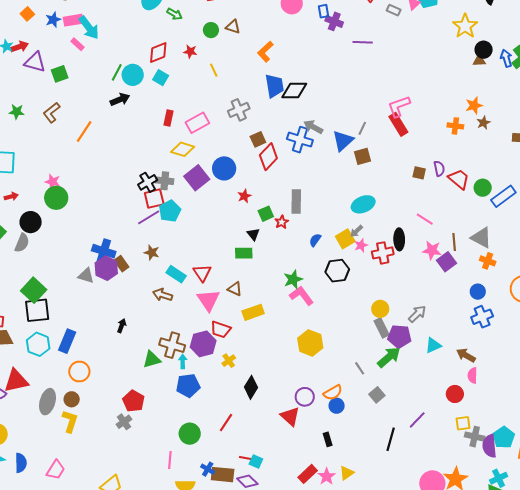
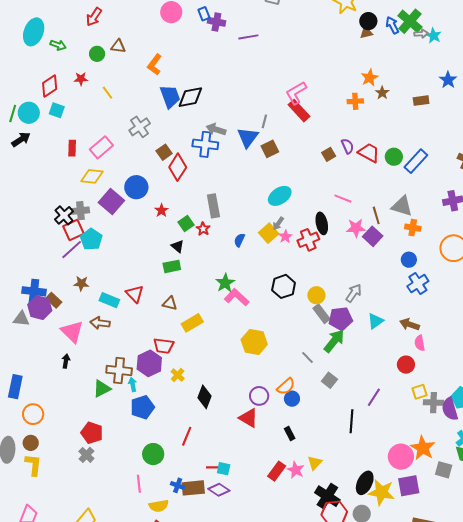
brown square: (419, 173) -> (329, 154), turned -32
black hexagon: (337, 271) -> (284, 286), moved
pink triangle: (208, 300) -> (72, 332), moved

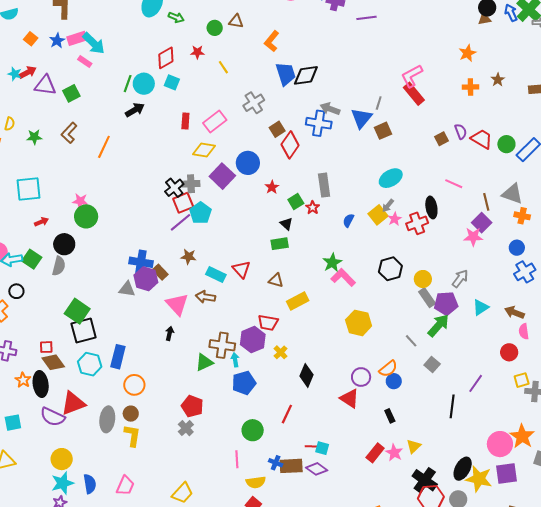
orange star: (370, 78) -> (467, 53), moved
pink star: (356, 228) -> (473, 237), moved

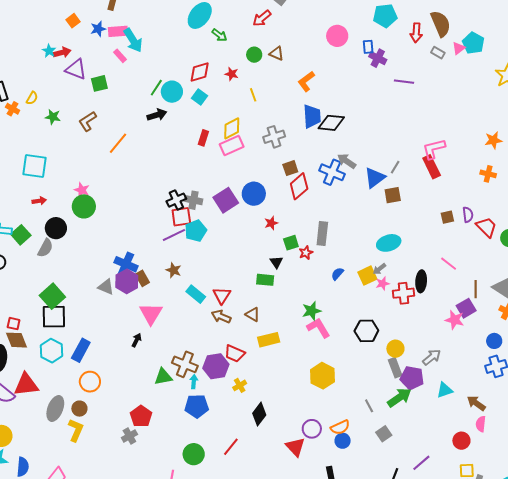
yellow diamond: (204, 150) -> (232, 128), moved, turned -50
brown arrow: (205, 297) -> (221, 317), moved

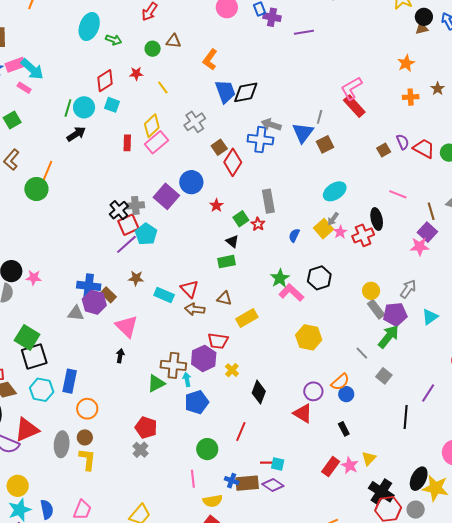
pink star: (82, 190) -> (34, 278), moved
green circle: (84, 206) -> (36, 189), moved
black hexagon: (366, 331) -> (319, 278), moved

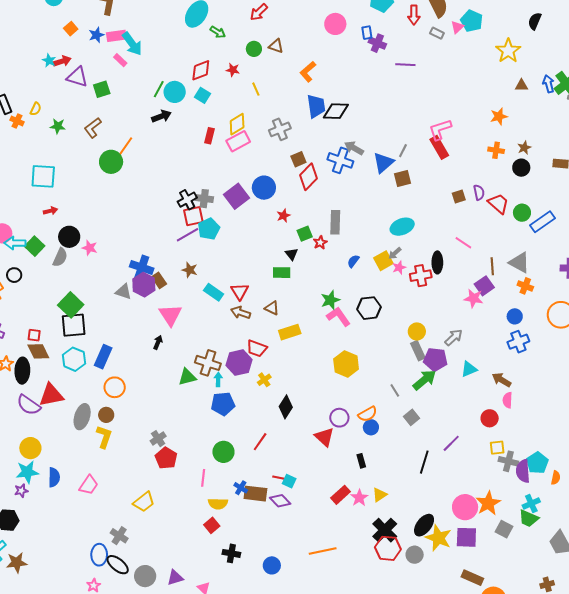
black circle: (424, 17) -> (521, 168), moved
red pentagon: (146, 428) -> (166, 458), moved

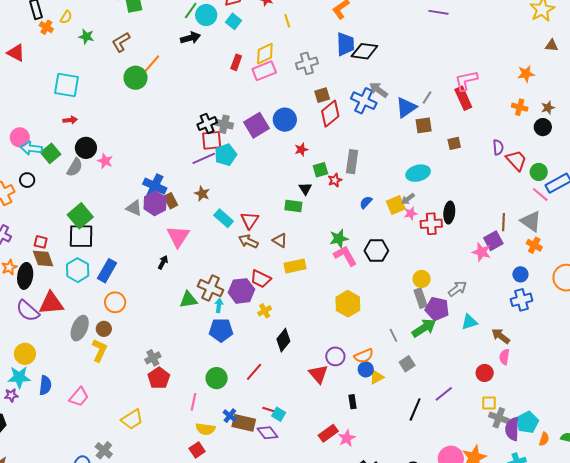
brown square: (459, 196) -> (454, 143), moved
pink line: (463, 243) -> (540, 194), moved
yellow triangle: (380, 495) -> (377, 377), moved

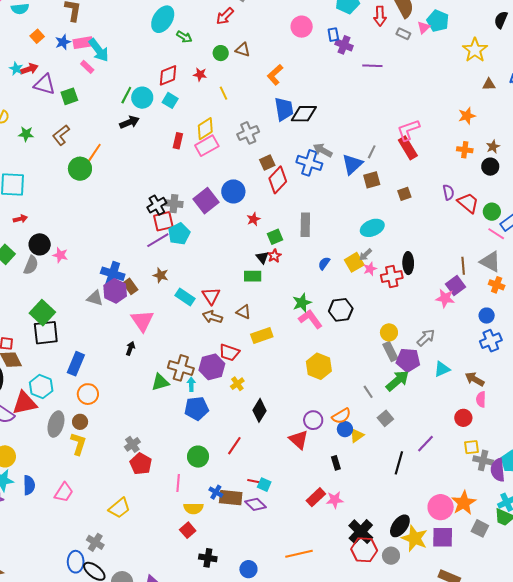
red star: (335, 180) -> (274, 256), moved
cyan hexagon: (78, 270) -> (41, 387), moved
pink star: (347, 438) -> (335, 500), turned 30

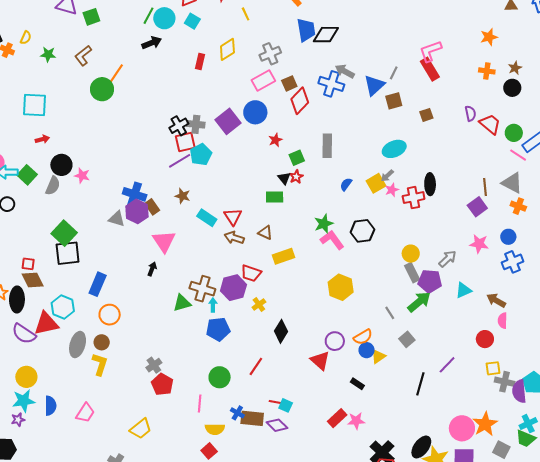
pink rectangle: (207, 146) -> (263, 81), moved
pink star: (445, 298) -> (479, 244), moved
black rectangle: (336, 463) -> (357, 384), turned -40

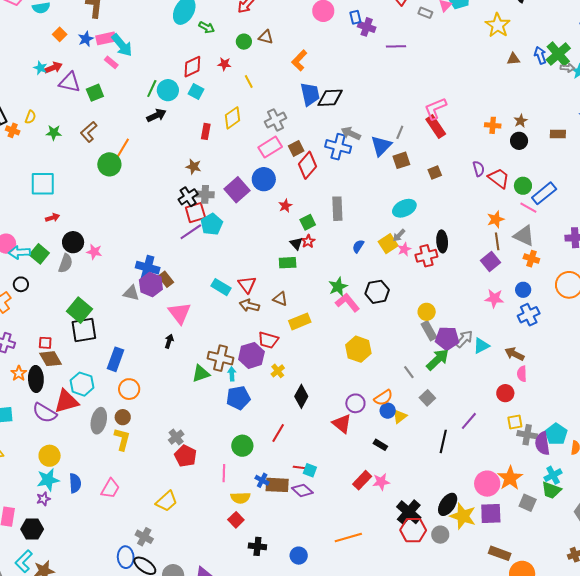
orange star: (489, 37) -> (496, 219), moved
brown star: (183, 196) -> (193, 167), moved
gray arrow: (448, 259) -> (464, 339), moved

